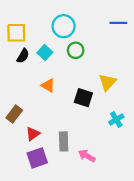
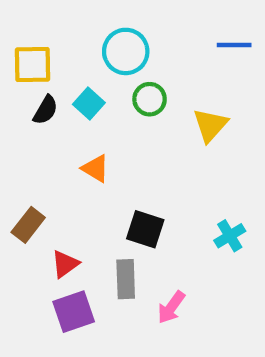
yellow triangle: (107, 82) -> (210, 125), moved
black square: (83, 98) -> (145, 229), moved
pink arrow: (87, 156) -> (171, 307), turned -84

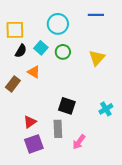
blue line: (234, 45) -> (96, 15), moved
green circle: (150, 99) -> (63, 52), moved
orange triangle: (95, 169) -> (34, 72), moved
brown rectangle: (28, 225) -> (13, 84), moved

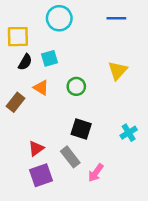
cyan circle: (58, 24) -> (59, 18), moved
cyan square: (41, 48) -> (50, 58), turned 32
green circle: (63, 52) -> (76, 86), moved
gray rectangle: (58, 129) -> (70, 157), turned -36

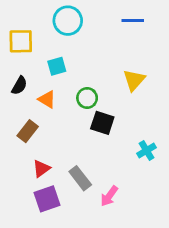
black semicircle: (25, 62) -> (19, 86), moved
brown rectangle: (15, 102) -> (28, 131), moved
black square: (81, 129) -> (102, 123), moved

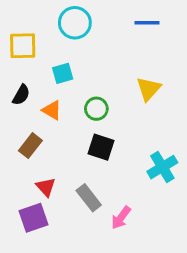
black square: (102, 123) -> (101, 147), moved
cyan cross: (147, 151) -> (162, 167), size x1.4
red triangle: (41, 168) -> (46, 187), turned -36
purple square: (47, 199) -> (33, 218), moved

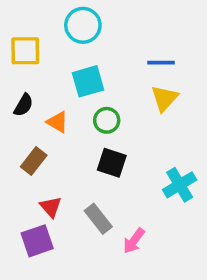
blue line: (147, 23) -> (161, 63), moved
cyan square: (63, 73) -> (88, 81), moved, size x1.4

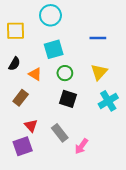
yellow triangle: (164, 98) -> (99, 72), moved
cyan cross: (180, 185) -> (108, 101), moved

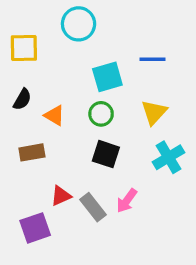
cyan square: (54, 49) -> (107, 77), moved
brown rectangle: (21, 98) -> (32, 152), turned 42
red triangle: (31, 126) -> (61, 196), moved, turned 48
pink arrow: (81, 146) -> (127, 201), moved

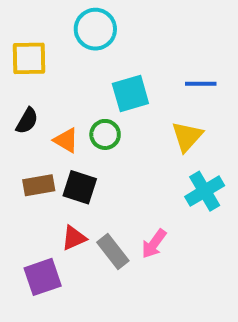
blue line: (152, 59) -> (201, 84), moved
green circle: (101, 114) -> (105, 134), moved
black square: (106, 154) -> (80, 187), moved

